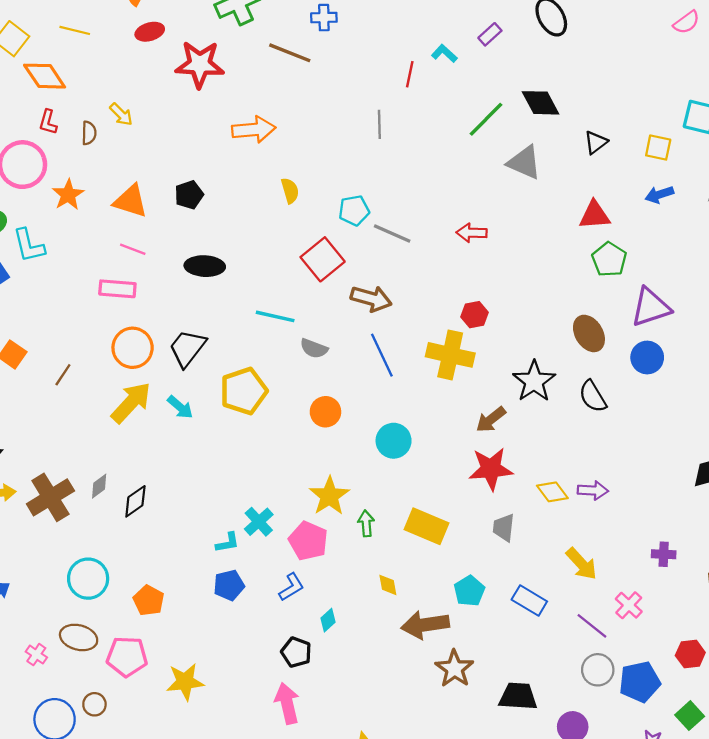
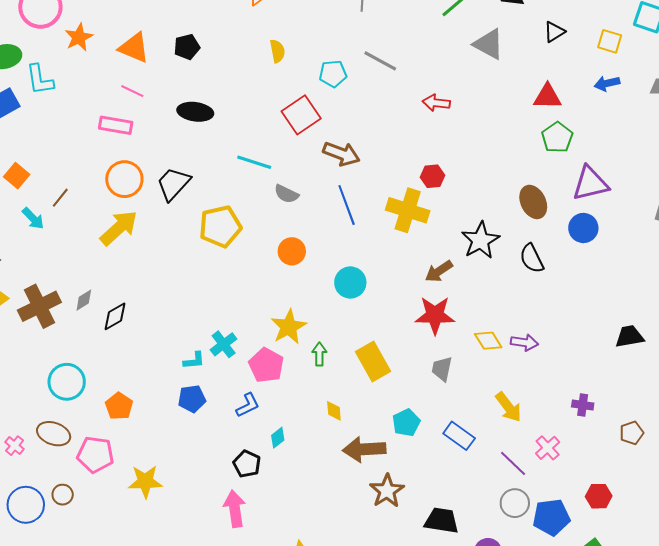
gray line: (392, 233) -> (380, 61), moved
cyan arrow: (180, 407) -> (33, 218), moved
yellow rectangle: (426, 526) -> (373, 361), turned 33

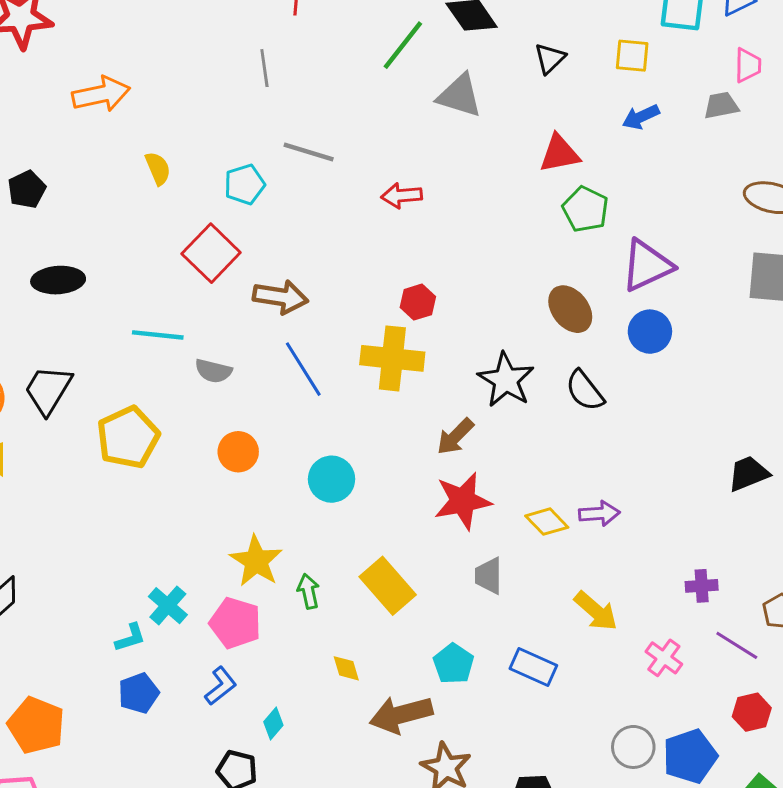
orange pentagon: (119, 406) -> (36, 725), size x1.4
purple line: (513, 463) -> (737, 645), moved

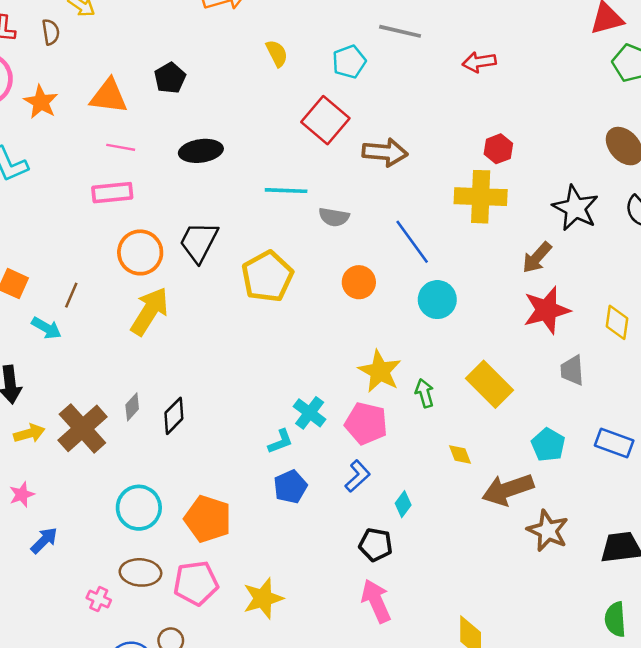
blue line: (303, 369) -> (412, 242), moved
yellow diamond: (547, 522) -> (617, 322), turned 56

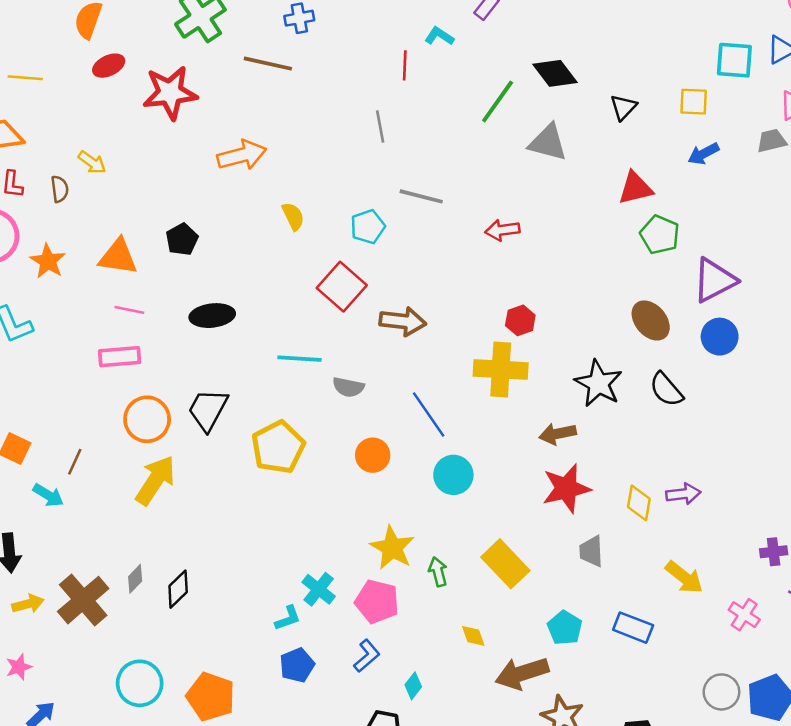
brown arrow: (537, 258) -> (557, 434), turned 36

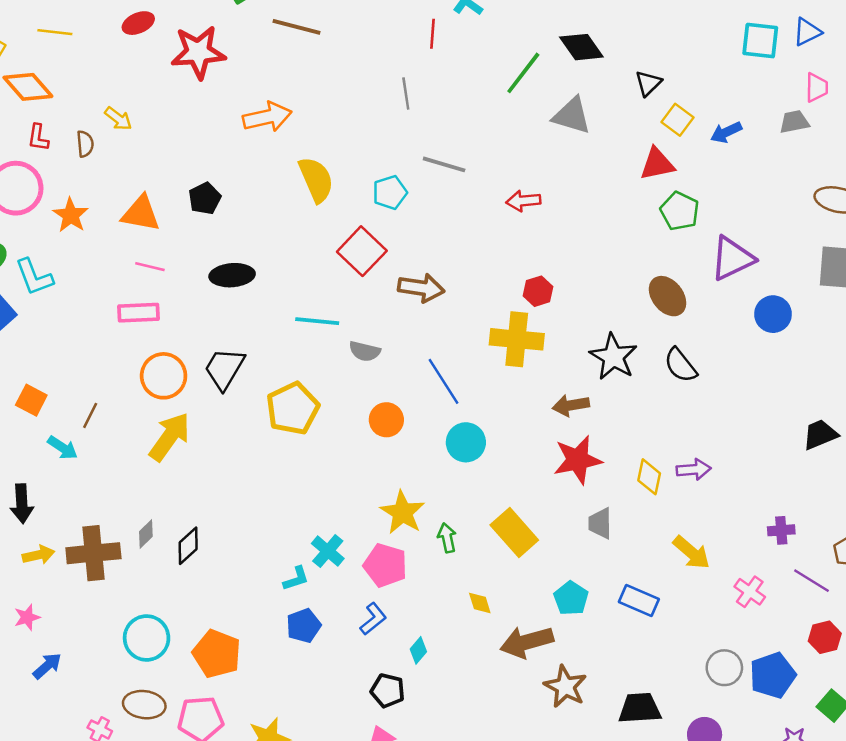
yellow square: (694, 102) -> (677, 120), moved, turned 32
yellow semicircle: (293, 216) -> (316, 180), size x1.6
blue circle: (720, 337) -> (773, 314), moved
brown cross: (83, 600) -> (93, 553), turned 33

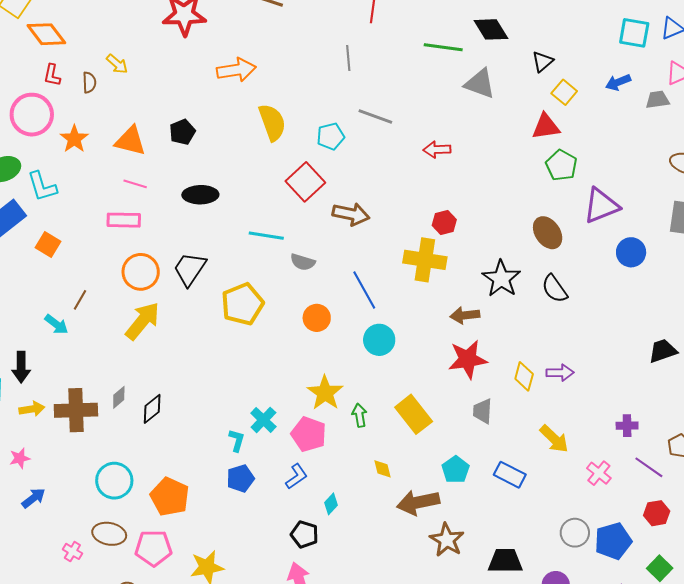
green line: (523, 73) -> (443, 47), turned 57
blue arrow: (726, 132) -> (618, 82), moved
orange square: (31, 400) -> (48, 244), moved
cyan L-shape: (296, 579) -> (237, 440), turned -60

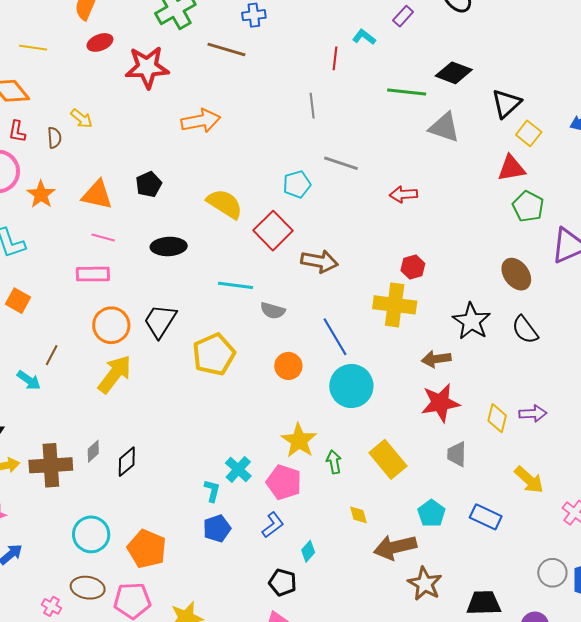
black diamond: (491, 29) -> (454, 73), turned -36
black triangle: (543, 62) -> (506, 103), size x1.4
yellow semicircle: (272, 122) -> (225, 204), moved, turned -36
cyan circle: (379, 340) -> (351, 386), size x1.4

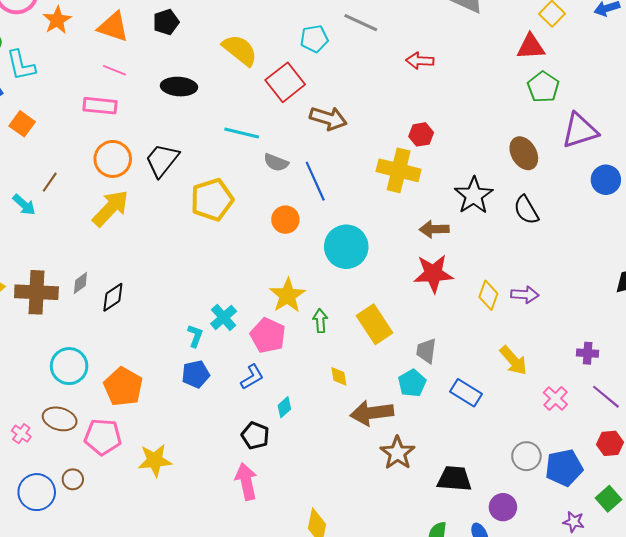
blue line: (335, 337) -> (315, 181), moved
gray trapezoid: (457, 454) -> (426, 351), moved

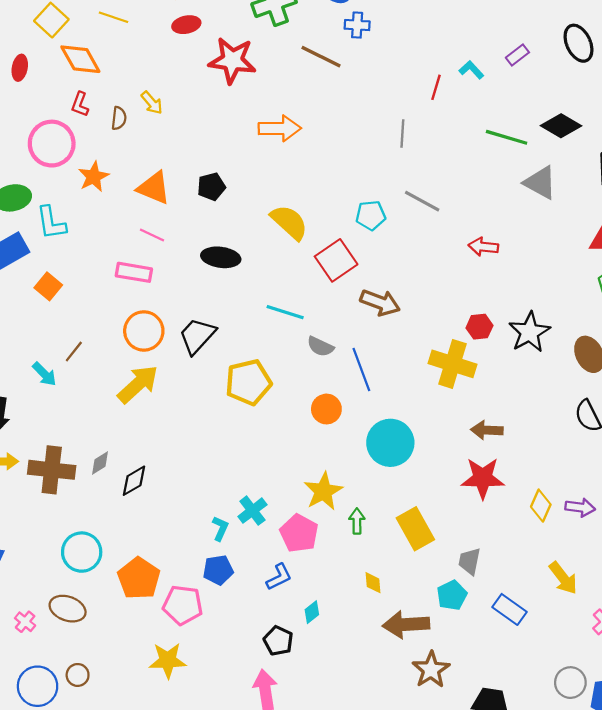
black star: (474, 195) -> (529, 332), moved
pink pentagon: (103, 437) -> (183, 605), moved

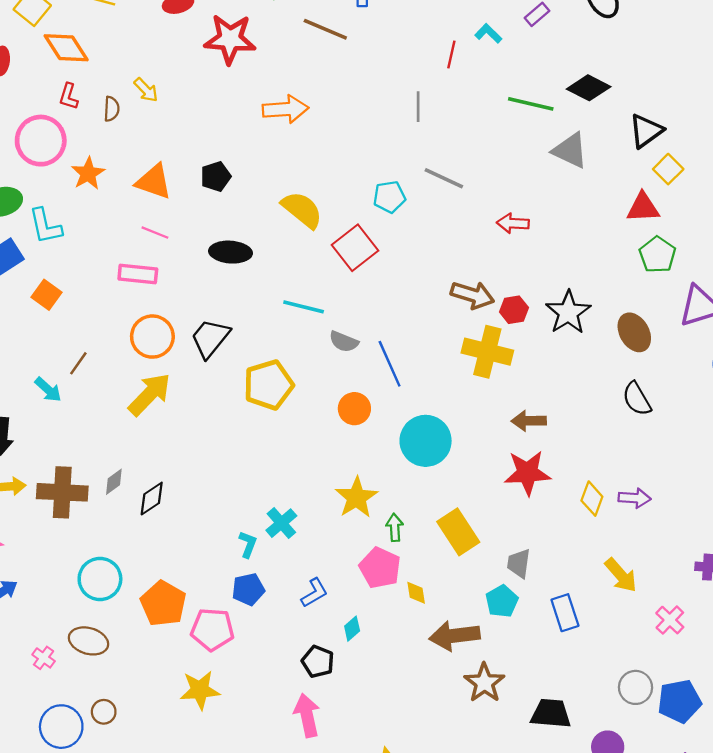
brown arrow: (380, 303) -> (472, 295), moved
pink pentagon: (299, 533) -> (380, 568), moved
blue rectangle: (509, 609) -> (565, 613), turned 40

